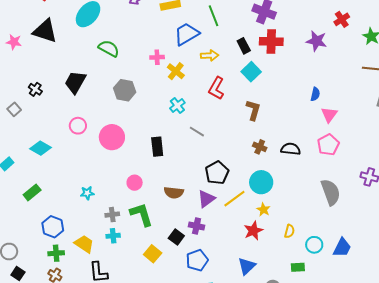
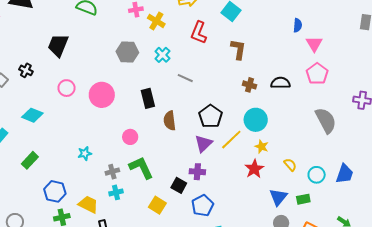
black cross: (35, 89) -> (26, 70), moved
gray hexagon: (125, 90) -> (127, 52), moved
brown semicircle: (174, 193) -> (170, 121), moved, turned 84
yellow semicircle: (289, 231) -> (290, 165), turned -48
blue triangle: (247, 266) -> (278, 197), moved

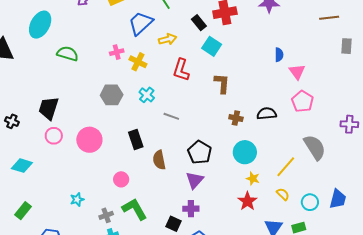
black trapezoid: (58, 45) -> (49, 108), moved
yellow line: (231, 140) -> (286, 167), moved

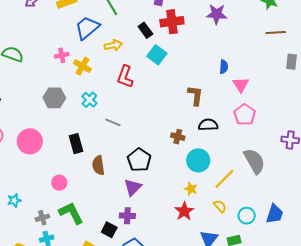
brown L-shape: (222, 83) -> (195, 95), moved
brown cross: (236, 118) -> (178, 137), moved
cyan circle: (245, 152) -> (198, 160), moved

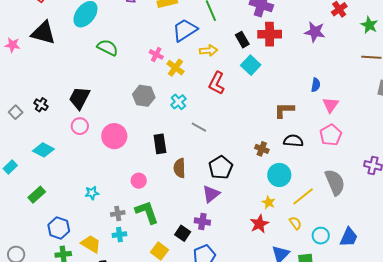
pink cross: (62, 55) -> (156, 54), turned 32
brown L-shape: (195, 95) -> (284, 110), turned -105

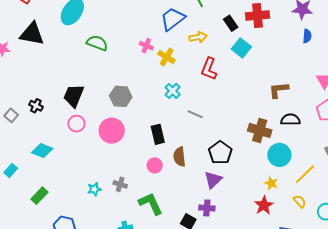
blue semicircle: (316, 85) -> (307, 36), moved
gray hexagon: (144, 96) -> (121, 96), moved
brown cross: (262, 149) -> (260, 130), size x1.6
pink circle: (139, 181) -> (155, 165), moved
gray cross: (118, 213) -> (120, 184), moved, turned 32

